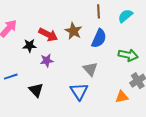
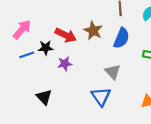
blue line: (11, 77) -> (27, 55), moved
black triangle: (36, 90) -> (44, 97), moved

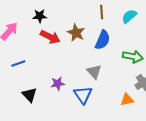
black star: (46, 48) -> (40, 16), moved
blue line: (27, 55) -> (18, 63), moved
purple star: (65, 64) -> (58, 84), moved

